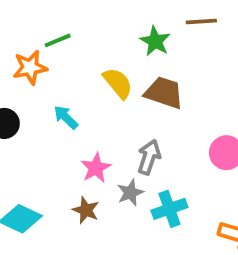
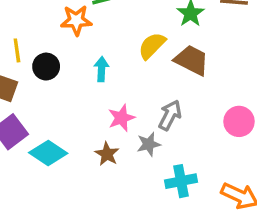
yellow semicircle: (118, 83) -> (152, 46), turned -104
cyan arrow: (66, 117) -> (101, 69), turned 40
cyan cross: (169, 209) -> (181, 181), moved

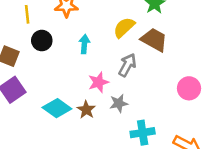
yellow line: (17, 50) -> (27, 14), moved
gray arrow: (170, 115) -> (127, 65), moved
cyan diamond: (48, 153) -> (57, 108), moved

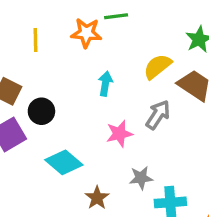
black circle: (42, 41) -> (41, 111), moved
gray star: (119, 103) -> (141, 178), moved
brown star: (86, 110) -> (97, 198), moved

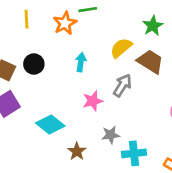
orange star: (86, 33) -> (65, 23), turned -30
yellow line: (35, 40) -> (27, 19), moved
black circle: (41, 111) -> (34, 64), moved

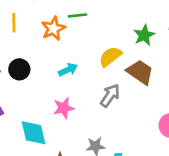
cyan arrow: (81, 62) -> (68, 70), turned 54
pink star: (93, 101) -> (64, 108), moved
cyan diamond: (50, 124) -> (34, 133), turned 36

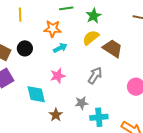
orange star: (53, 29) -> (53, 29), moved, turned 30
green star: (144, 35) -> (94, 16), moved
gray arrow: (110, 95) -> (95, 75), moved

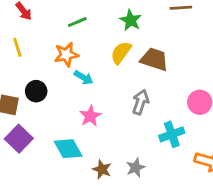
green star: (94, 16) -> (131, 20), moved
cyan arrow: (60, 48) -> (84, 78), turned 72
gray star: (81, 103) -> (136, 168), moved
cyan cross: (99, 117) -> (172, 134), moved

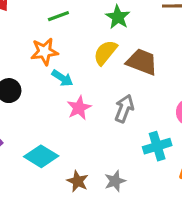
pink star: (90, 116) -> (79, 108), moved
cyan diamond: (68, 149) -> (41, 156), turned -32

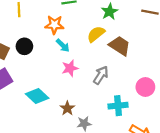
brown star: (78, 181) -> (67, 108), moved

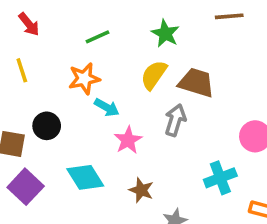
gray arrow: (101, 75) -> (175, 120), moved
cyan diamond: (37, 96) -> (85, 177), moved, turned 30
brown star: (67, 108) -> (141, 190), moved

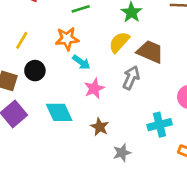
yellow line: (22, 70) -> (22, 40), moved, turned 42

